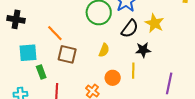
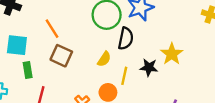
yellow star: (154, 23) -> (172, 54), moved
black semicircle: (130, 29) -> (126, 38), moved, turned -36
yellow line: (133, 71) -> (124, 76), moved

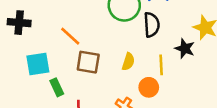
yellow semicircle: (104, 59) -> (128, 62), moved
black star: (149, 67) -> (185, 49), turned 30

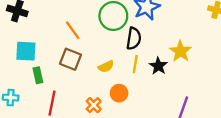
orange line: (70, 36) -> (73, 30), moved
yellow semicircle: (128, 62) -> (106, 67), turned 35
yellow line: (161, 65) -> (135, 64), moved

